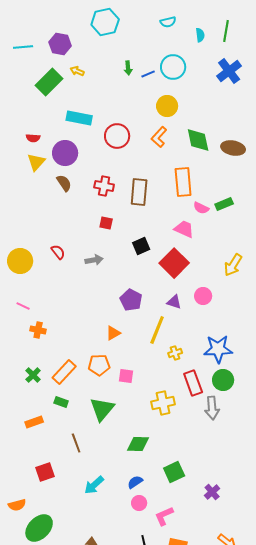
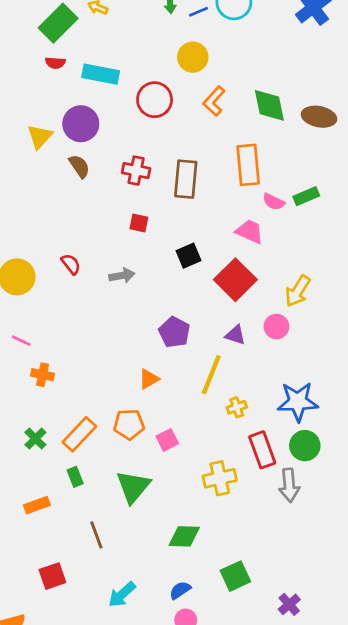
yellow circle: (167, 106) -> (193, 57), moved
red semicircle: (33, 138) -> (55, 63), moved
yellow arrow: (233, 265) -> (298, 291), moved
pink square: (126, 376) -> (167, 440), turned -35
green rectangle: (61, 402) -> (75, 477), turned 48

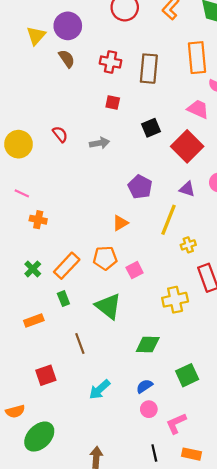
green triangle: (133, 487) -> (108, 306), turned -32

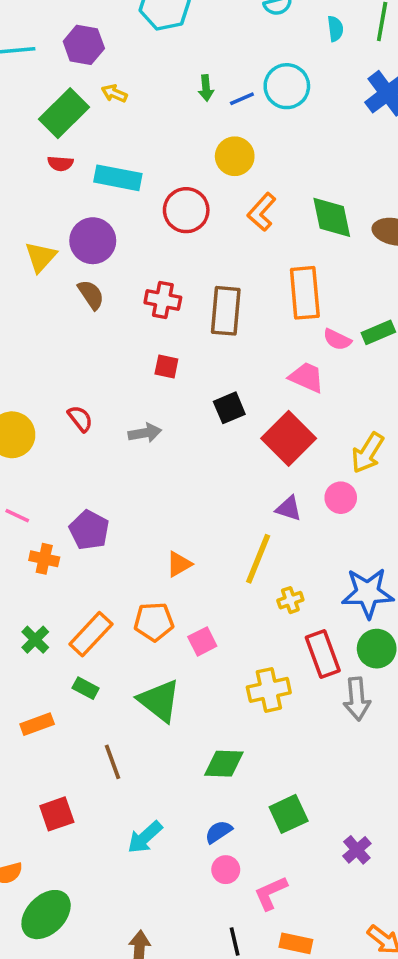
purple pentagon: (140, 187) -> (89, 530), moved
green rectangle: (63, 299) -> (86, 688), turned -40

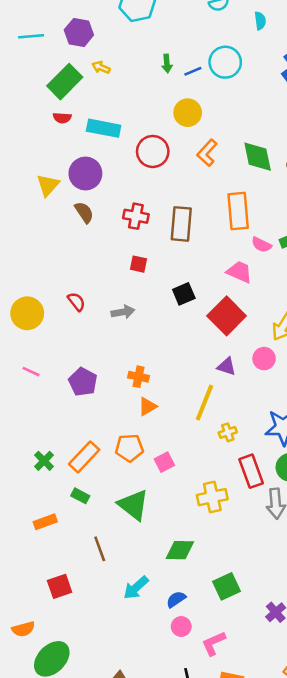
orange cross: (44, 559) -> (138, 377), moved
cyan arrow: (145, 837) -> (136, 588), moved

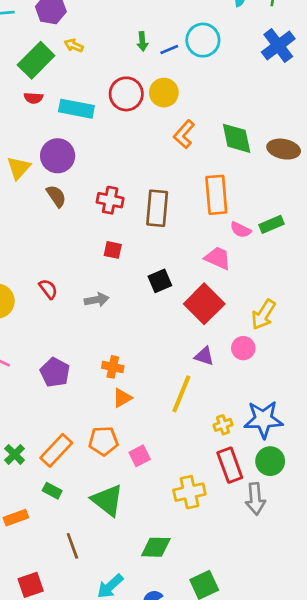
red circle: (153, 151) -> (126, 94), moved
yellow cross: (228, 432) -> (223, 425), moved

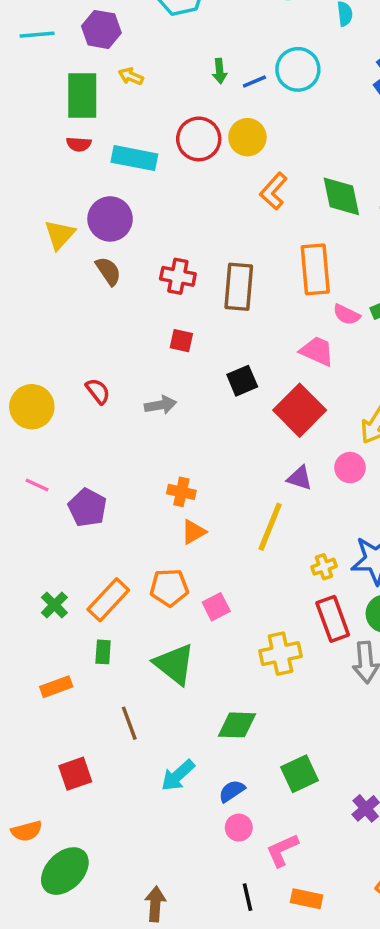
green rectangle: (36, 60) -> (82, 95), turned -45
purple pentagon: (55, 372) -> (87, 508), moved
green rectangle: (52, 491) -> (103, 652), turned 66

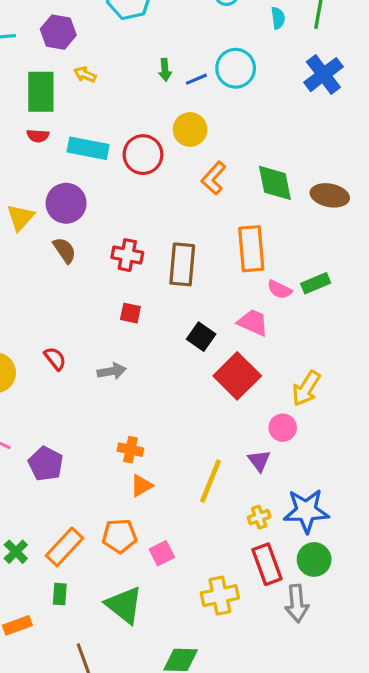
red circle: (199, 139) -> (143, 155), moved
black square: (242, 381) -> (201, 337), moved, turned -32
purple triangle: (300, 478) -> (259, 461), moved, turned 35

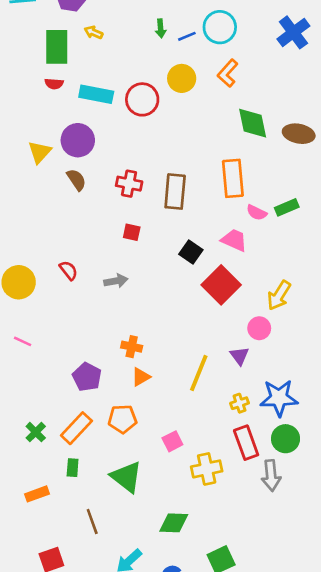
orange L-shape: (214, 178) -> (228, 73), moved
purple pentagon: (46, 464) -> (87, 377), moved
pink square: (162, 553) -> (172, 441), moved

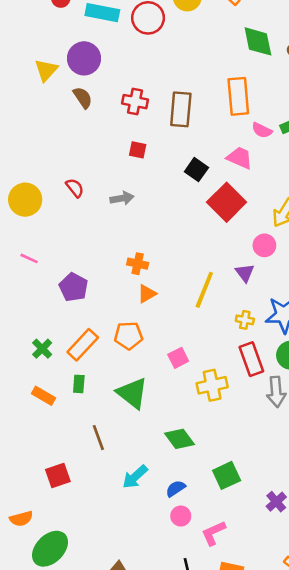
purple pentagon: (87, 377) -> (74, 287), moved
yellow cross: (239, 403) -> (245, 320), turned 30
orange rectangle: (37, 494) -> (43, 396), moved, turned 50
green diamond: (174, 523) -> (179, 439), turned 52

